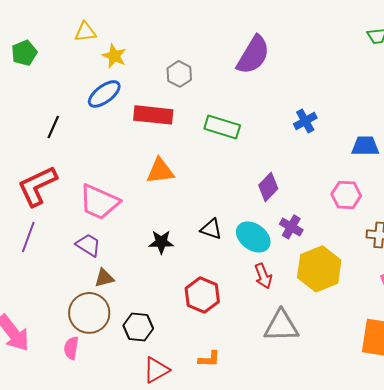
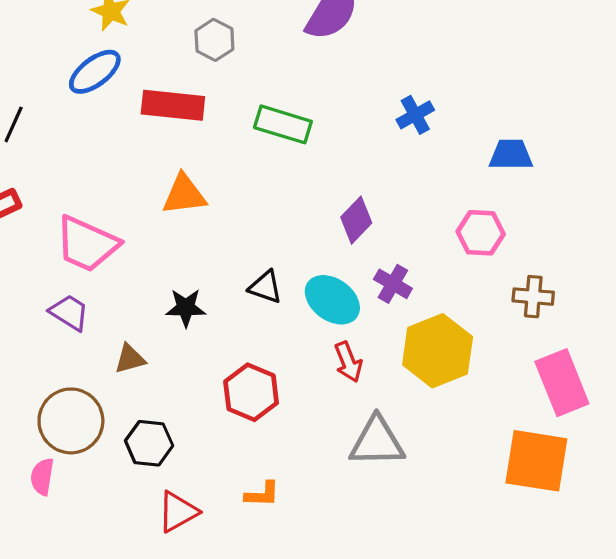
brown triangle: (104, 278) -> (130, 359), moved

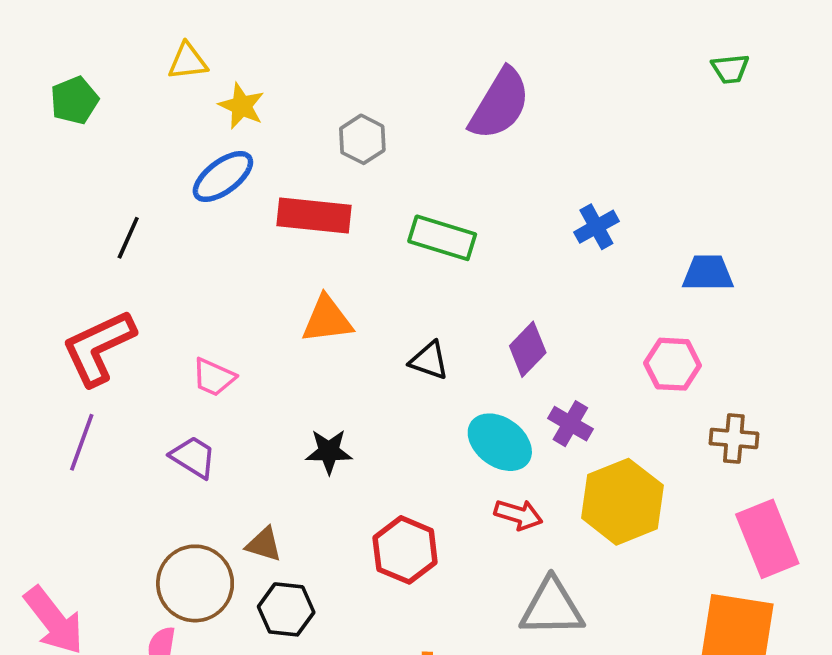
pink trapezoid: (87, 244) -> (214, 377), size x0.6
black triangle: (265, 287) -> (429, 360), moved
brown triangle: (130, 359) -> (264, 544), moved, turned 32
red arrow: (348, 362) -> (518, 515), turned -51

